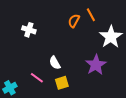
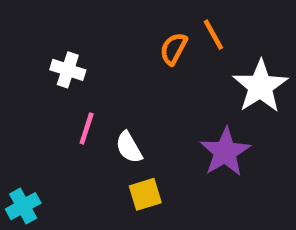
pink line: (37, 78) -> (87, 129), moved, turned 72

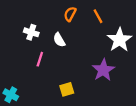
orange semicircle: (173, 49) -> (70, 14), moved
white semicircle: (129, 147) -> (59, 40), moved
cyan cross: (23, 206) -> (11, 95), turned -32

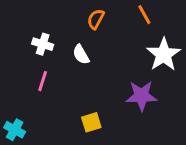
orange line: (98, 16) -> (144, 15), moved
pink line: (40, 59) -> (43, 81), moved
purple star: (103, 70) -> (141, 96), turned 30

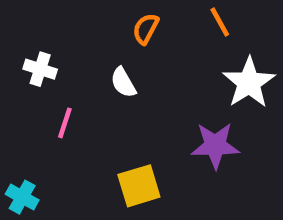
white cross: (43, 44) -> (40, 69), moved
yellow square: (91, 122) -> (139, 186), size x1.4

